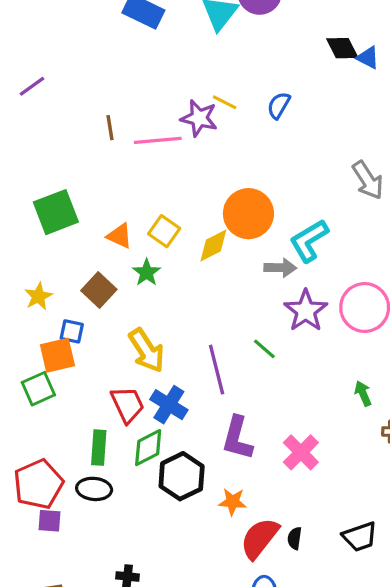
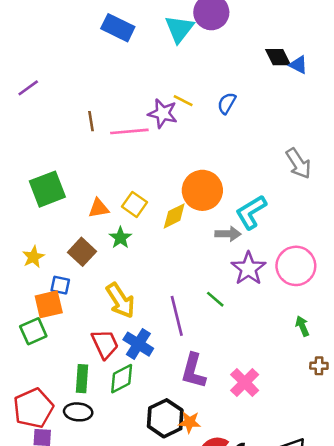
orange triangle: (120, 236) -> (99, 208), turned -35
green arrow: (363, 393) -> (302, 326), moved
black hexagon: (182, 476) -> (165, 418), moved

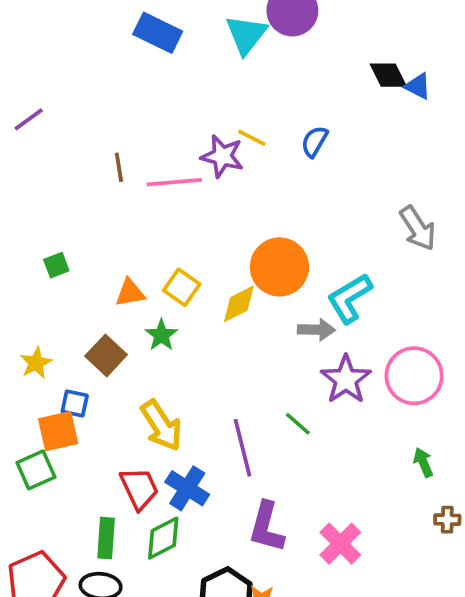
green square: (47, 189) -> (56, 265), size x0.5

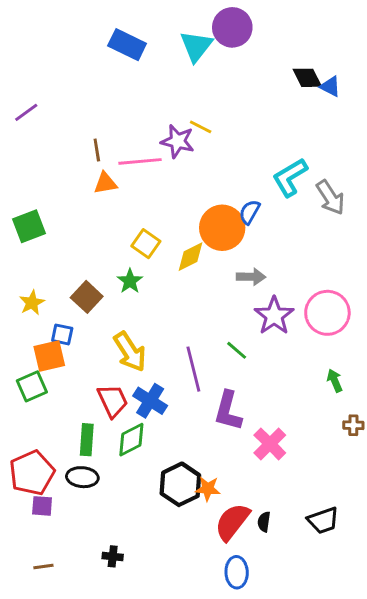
blue semicircle: (314, 142) -> (250, 212), moved
green square: (56, 265) -> (29, 226), moved, size x1.6
orange triangle: (130, 293) -> (105, 183), moved
cyan L-shape: (350, 298) -> (290, 177), moved
purple L-shape: (267, 527) -> (228, 411), moved

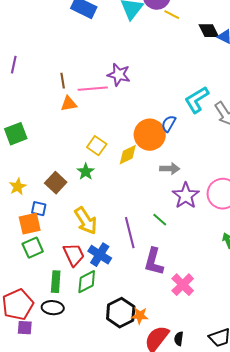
purple line: (26, 112) -> (14, 65), moved, turned -42
yellow line: (201, 127) -> (172, 15), moved
green square: (32, 386) -> (33, 248), moved

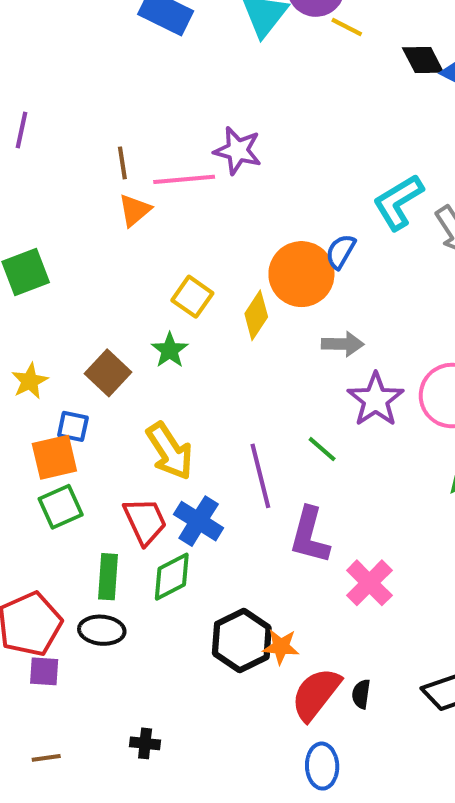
orange triangle: (69, 104) -> (135, 210), turned -30
yellow diamond: (128, 155) -> (256, 315), turned -30

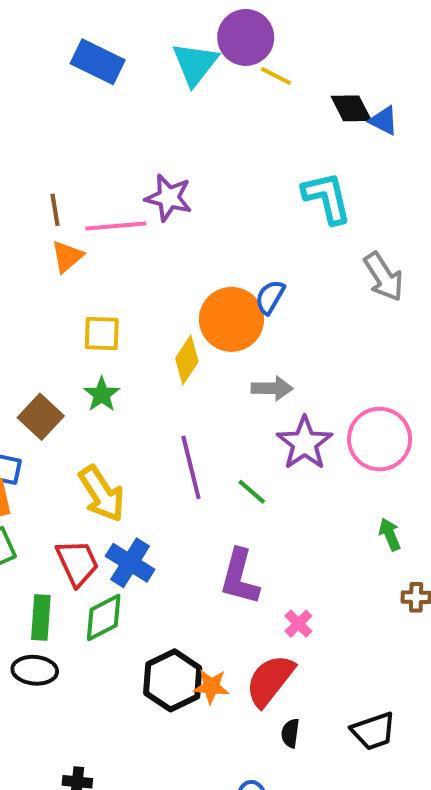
cyan L-shape: (398, 202) -> (327, 198), moved, turned 108
yellow square: (192, 297) -> (102, 334), moved, turned -33
purple line: (260, 476) -> (191, 467), moved
pink cross: (369, 583) -> (298, 624), size x0.6
red semicircle: (316, 694) -> (270, 680), moved

